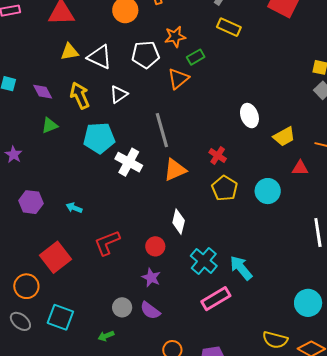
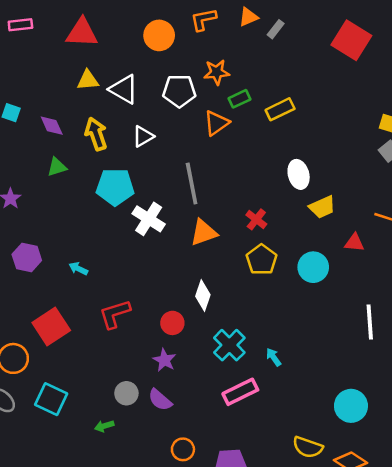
yellow rectangle: (229, 27) -> (280, 109), moved, turned -55
yellow trapezoid: (284, 137) -> (322, 207), moved
cyan arrow: (241, 268) -> (274, 357), size x0.6

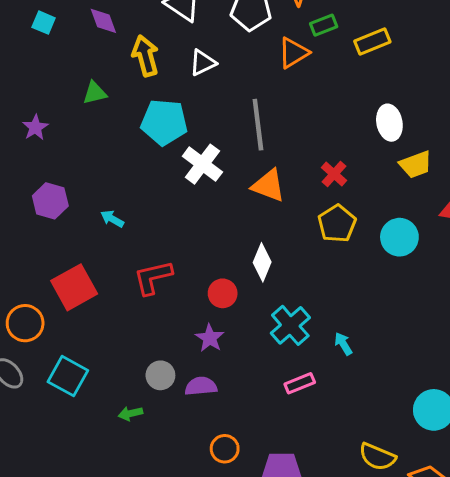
purple diamond: (52, 126) -> (103, 21), moved
orange triangle: (204, 233) -> (268, 186), turned 36
pink rectangle: (240, 392) -> (300, 383), size x0.7
purple semicircle: (160, 400) -> (201, 386), turned 130

